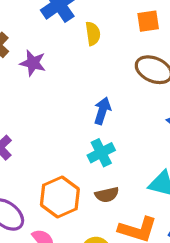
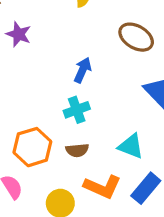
purple star: (33, 63) -> (19, 34), moved

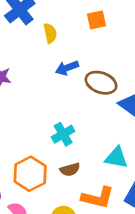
brown ellipse: (136, 37) -> (101, 83), moved
blue arrow: (83, 70) -> (67, 68), moved, turned -125

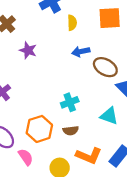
orange square: (97, 20) -> (110, 18), size x1.5
cyan triangle: (116, 158) -> (109, 116), moved

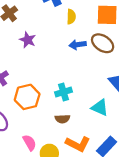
brown ellipse: (105, 67) -> (103, 43), moved
orange hexagon: (39, 129) -> (27, 97), moved
pink semicircle: (26, 157) -> (29, 143), moved

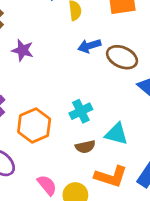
brown ellipse: (103, 43) -> (122, 57), moved
cyan triangle: (100, 108) -> (116, 134), moved

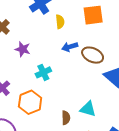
cyan cross: (81, 111) -> (43, 72), moved
brown semicircle: (85, 147) -> (66, 118), turned -80

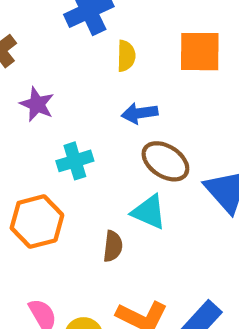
brown ellipse: (93, 55) -> (165, 161), moved
cyan triangle: (88, 109) -> (149, 212), moved
brown semicircle: (66, 118) -> (113, 246), moved

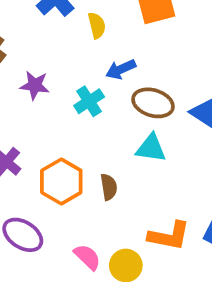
cyan cross: (75, 161) -> (89, 101), moved
brown semicircle: (113, 246) -> (109, 187), moved

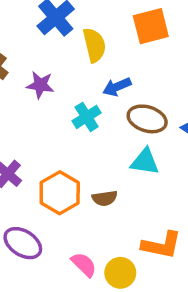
yellow semicircle: (97, 25) -> (94, 45), size x1.4
purple star: (35, 85) -> (40, 85), moved
brown semicircle: (109, 187) -> (105, 198), turned 90

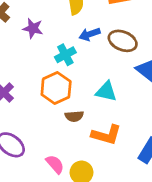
brown ellipse: (147, 119) -> (123, 41), moved
orange hexagon: (60, 193) -> (56, 88), moved
orange L-shape: (161, 245) -> (106, 135), moved

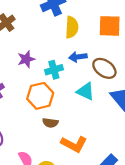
purple star: (33, 28) -> (26, 59), moved, turned 30
cyan triangle: (106, 91) -> (86, 91), moved

